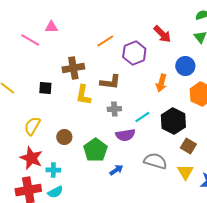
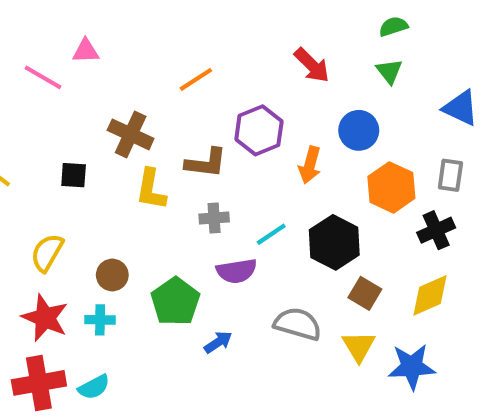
purple hexagon: (134, 53) -> (259, 130), moved
brown cross: (73, 68) -> (131, 134), turned 35
cyan cross: (53, 170) -> (100, 320), moved

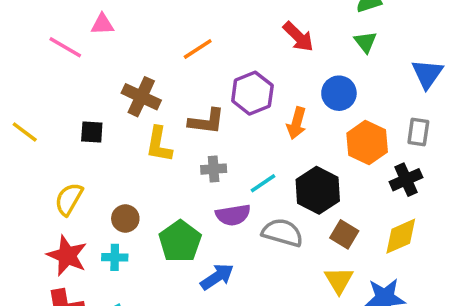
blue triangle: (461, 108) -> (427, 74), turned 40
gray semicircle: (298, 324) -> (282, 233), moved
blue arrow: (218, 342) -> (217, 277), size x1.4

